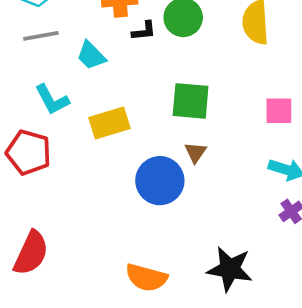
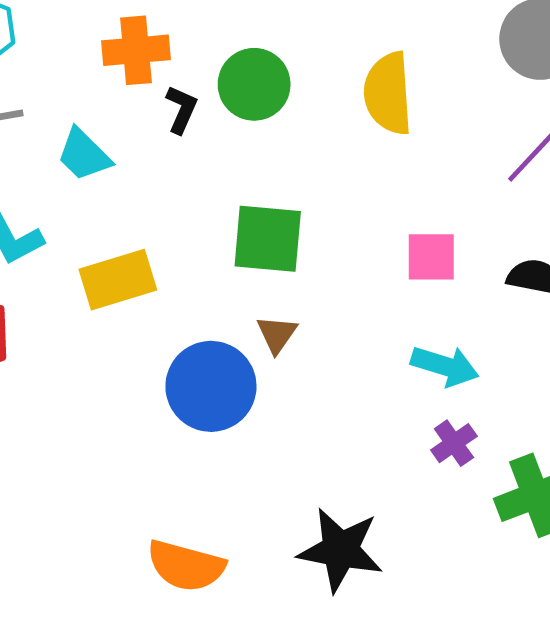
black L-shape: (144, 31) -> (181, 109), turned -60

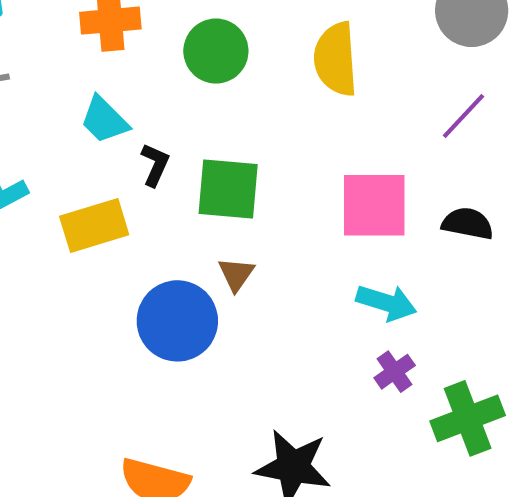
black L-shape: (181, 109) -> (155, 165), moved
cyan trapezoid: (84, 155) -> (104, 120), moved
pink square: (431, 257) -> (374, 205), size x1.5

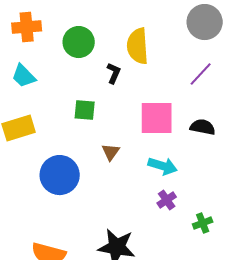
black L-shape: (155, 165) -> (114, 73), moved
green square: (228, 189) -> (85, 110), size x0.7
brown triangle: (236, 274) -> (111, 152), moved
green cross: (468, 418) -> (203, 223), size x0.6

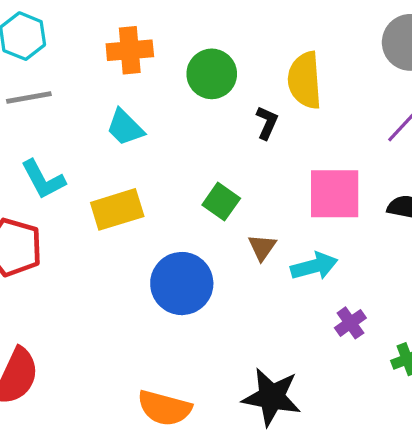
green square: (85, 110) -> (221, 202), moved, turned 30
cyan arrow: (163, 166) -> (314, 266), moved, turned -32

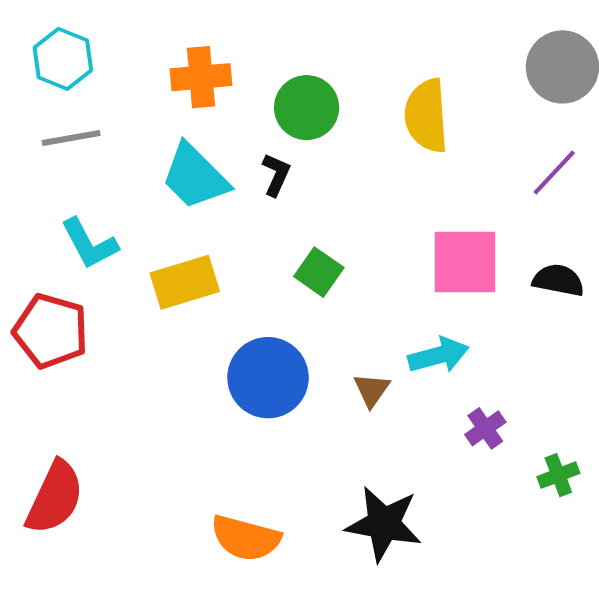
black L-shape: (267, 123) -> (276, 175), moved
cyan trapezoid: (125, 127) -> (195, 177), size x1.4
brown triangle: (262, 247) -> (372, 390), moved

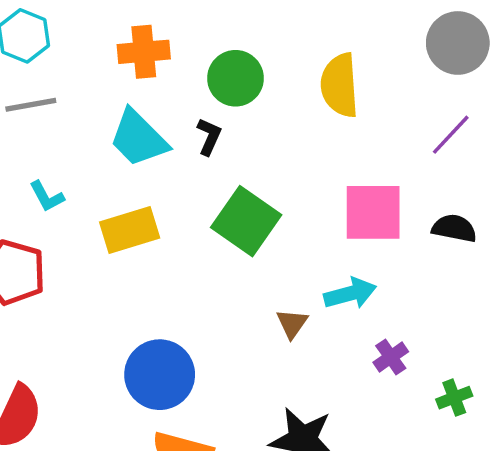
cyan L-shape: (89, 244) -> (47, 196), size x0.7
green square: (319, 272) -> (246, 221), size x1.6
blue circle: (268, 378) -> (160, 375), moved

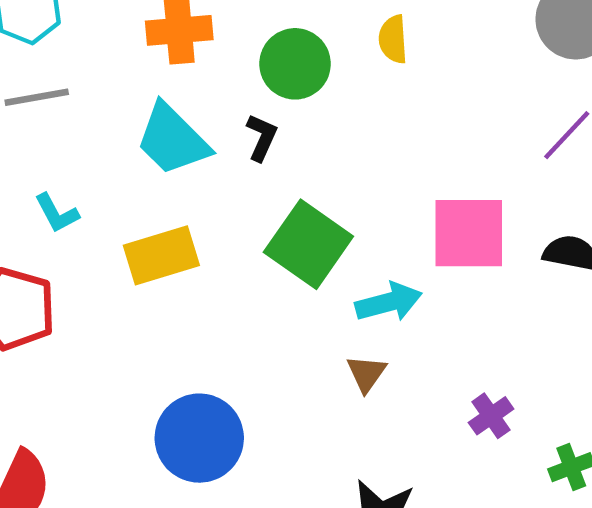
yellow semicircle: (340, 85) -> (393, 39), moved, size x0.6
cyan arrow: (350, 293) -> (389, 302), moved

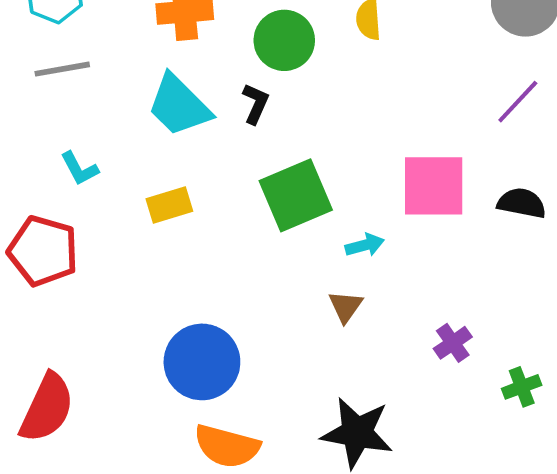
green square: (308, 244) -> (296, 195), turned 32
yellow rectangle: (161, 255) -> (169, 205), size x0.7
cyan arrow: (389, 302) -> (365, 245), size x0.7

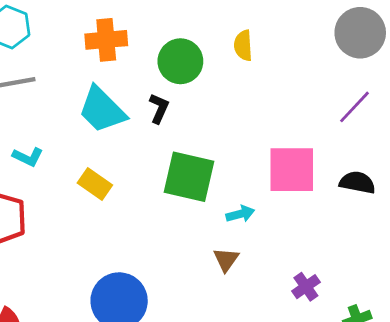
cyan L-shape: (79, 169) -> (28, 157), turned -36
green square: (296, 195) -> (189, 177), turned 36
yellow rectangle: (169, 205) -> (95, 184), turned 52

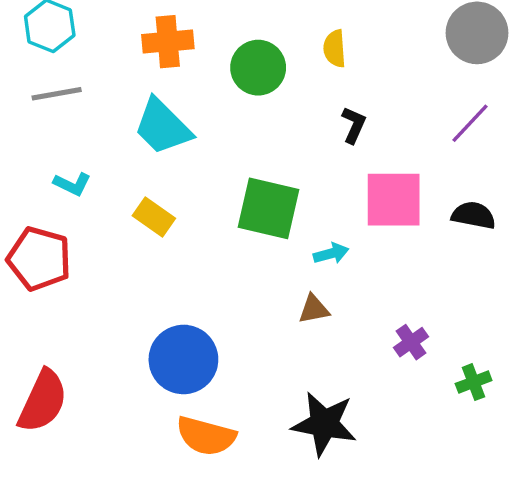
black L-shape: (159, 108) -> (354, 125), moved
brown triangle: (226, 260) -> (314, 309), turned 44

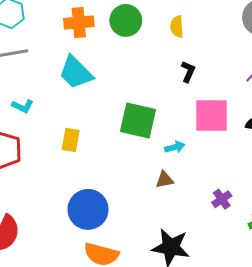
green circle: (258, 68) -> (126, 20), moved
yellow rectangle: (154, 217) -> (71, 140), moved, turned 65

